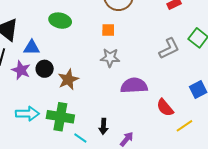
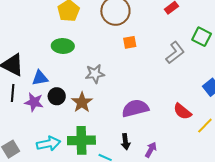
orange square: (108, 30) -> (130, 42), moved
gray star: (110, 58) -> (95, 74), moved
purple semicircle: (134, 86) -> (135, 108), moved

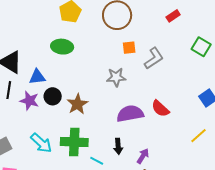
gray L-shape: (175, 53) -> (154, 58), moved
gray star: (95, 74) -> (116, 77), moved
red semicircle: (182, 111) -> (160, 109), moved
cyan arrow: (49, 144) -> (41, 143), turned 50

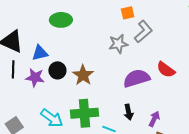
gray L-shape: (154, 58) -> (143, 32), moved

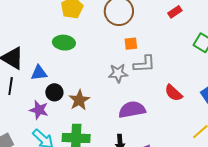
gray L-shape: (143, 32) -> (144, 64), turned 30
red semicircle: (166, 70) -> (173, 93), moved
purple star: (35, 78) -> (39, 110), moved

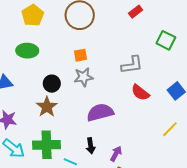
orange square: (131, 44) -> (81, 55), moved
gray L-shape: (144, 64) -> (132, 65), moved
black circle: (54, 92) -> (52, 84), moved

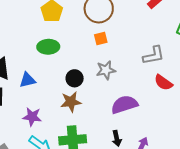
orange square: (81, 55) -> (101, 39), moved
brown star: (47, 107) -> (71, 102), turned 30

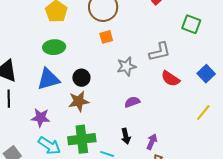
gray star: (106, 70) -> (126, 66), moved
blue triangle: (27, 80) -> (48, 79), moved, size x1.4
purple semicircle: (124, 104) -> (132, 102), size x0.6

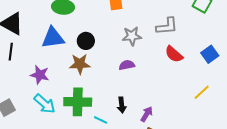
purple semicircle: (132, 102) -> (127, 65), moved

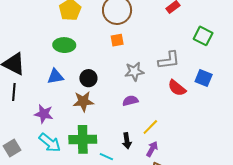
blue triangle: (53, 38) -> (55, 76), size x0.7
blue square: (210, 54) -> (204, 78), moved, turned -30
yellow line: (202, 92) -> (150, 127), moved

